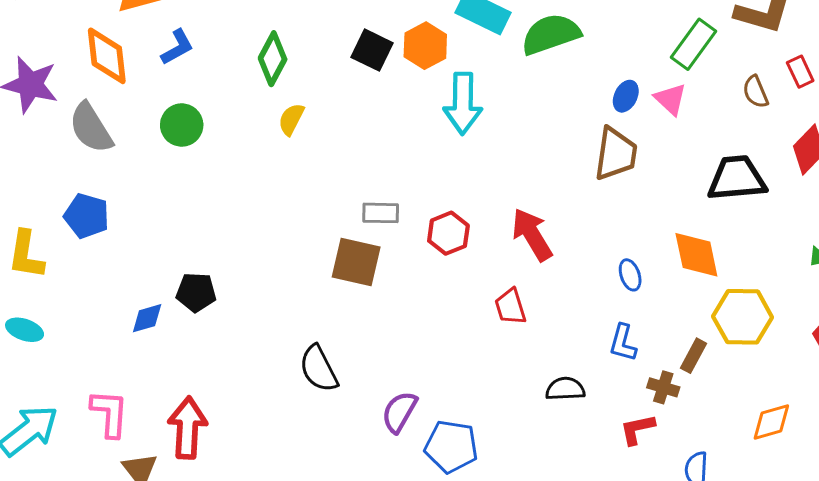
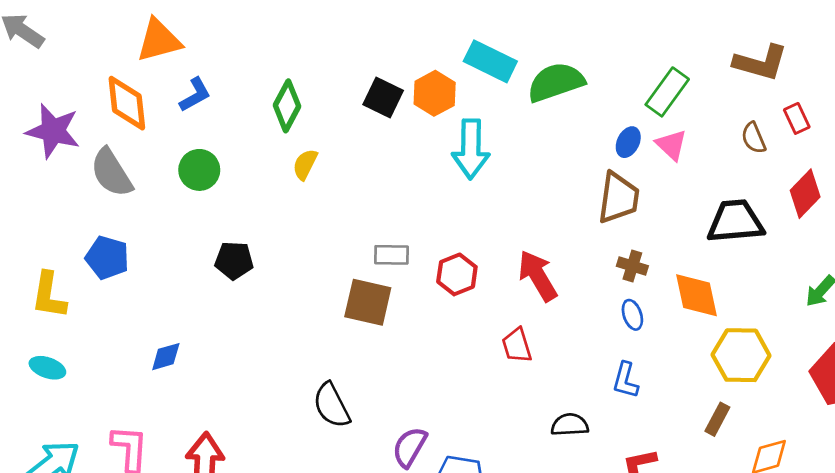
green rectangle: (694, 44) -> (667, 92), moved
black pentagon: (196, 292) -> (234, 260), moved
brown rectangle: (694, 356) -> (717, 419), moved
brown cross: (663, 387) -> (632, 266), moved

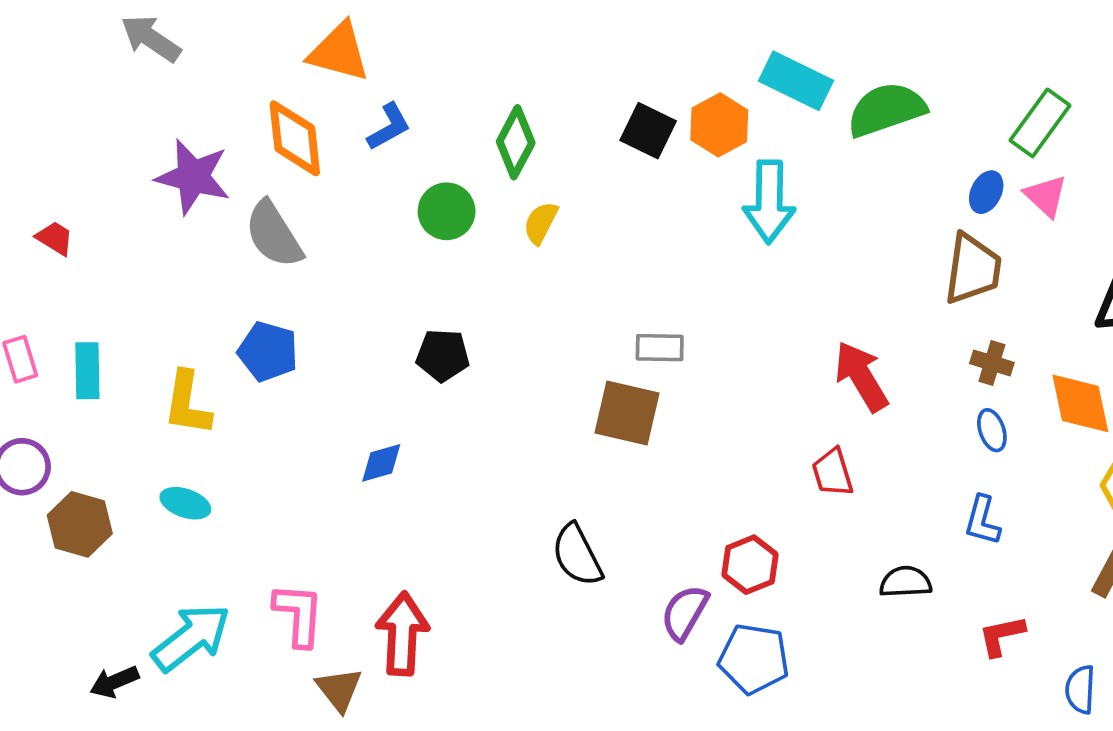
orange triangle: (159, 40) -> (339, 52), turned 30
green circle: (199, 170) -> (447, 211), moved
red hexagon: (457, 274) -> (750, 565), moved
blue diamond: (166, 357) -> (381, 463), moved

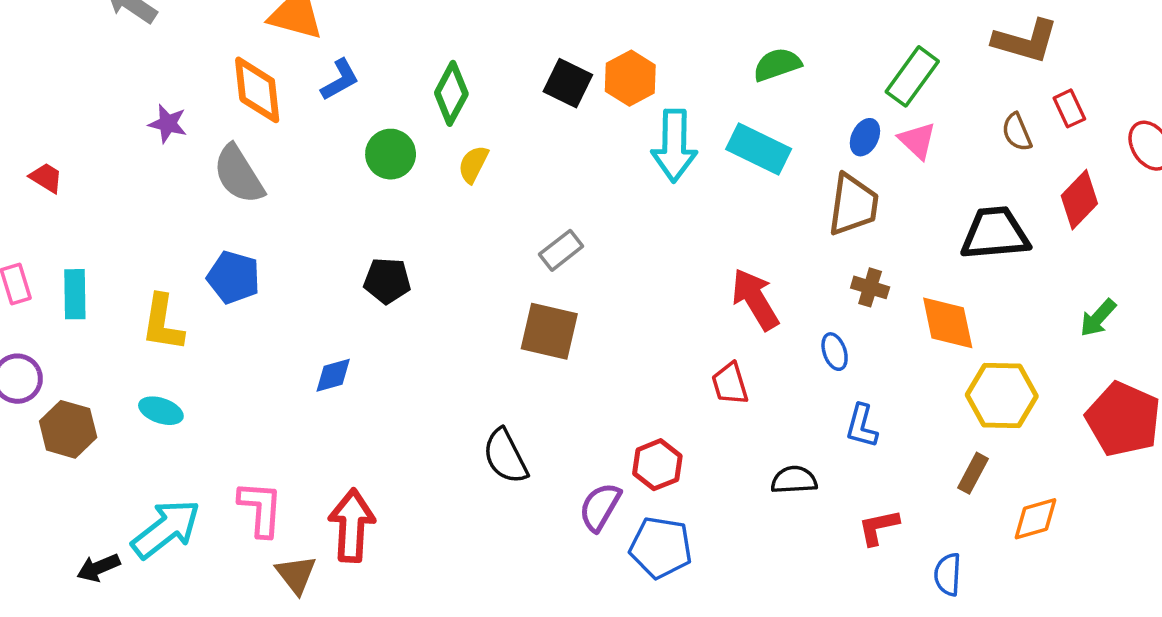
cyan rectangle: (796, 81) -> (759, 149), moved
green semicircle: (886, 110) -> (777, 65), size x0.7
purple star: (193, 177) -> (168, 124), size x0.6
gray rectangle: (660, 348) -> (561, 250), moved, turned -39
blue ellipse: (992, 430) -> (835, 352), moved

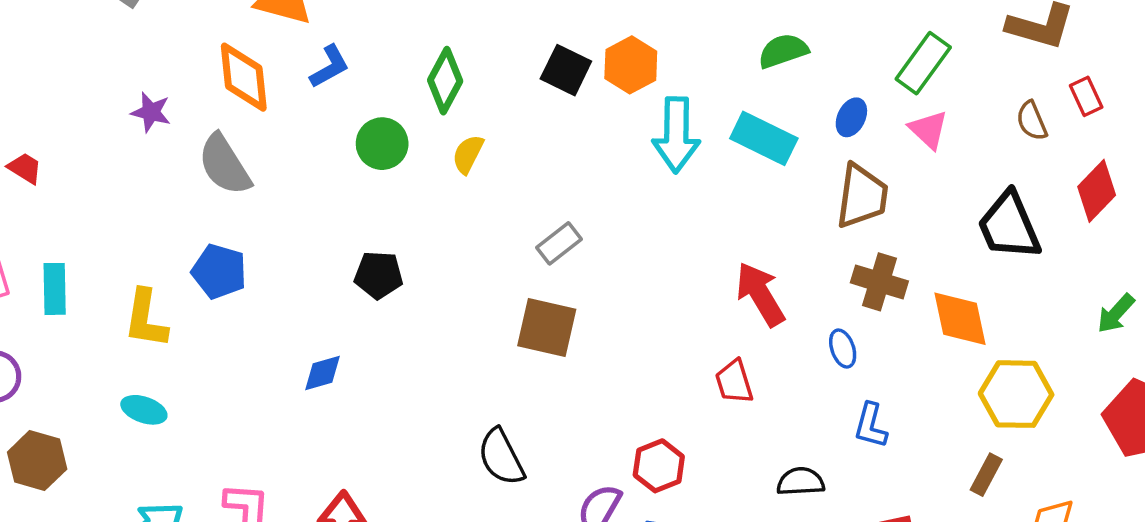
blue ellipse: (865, 137) -> (851, 117), moved
black trapezoid: (995, 233) -> (1009, 226), turned -108
brown cross: (870, 287) -> (879, 282), size x1.4
brown hexagon: (68, 429) -> (37, 461), moved

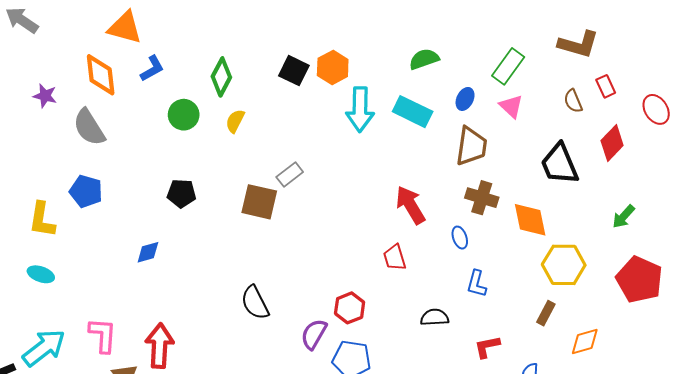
brown square: (547, 327) -> (259, 202), moved

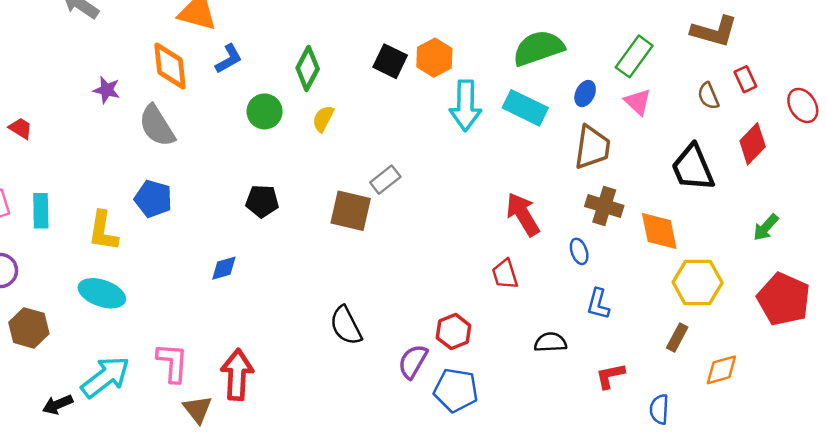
green semicircle: (424, 59) -> (538, 48), size x1.5
cyan ellipse: (41, 274) -> (102, 293), size x1.5

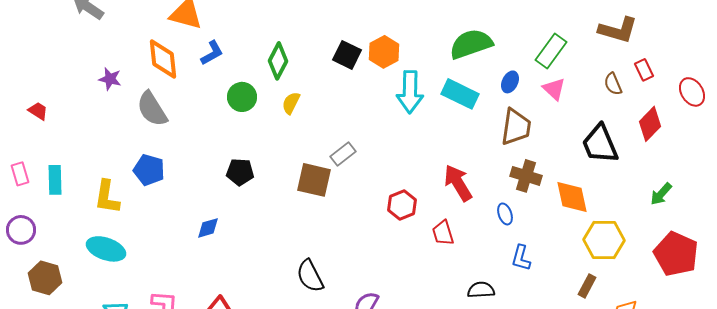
red hexagon: (454, 332) -> (402, 205), moved

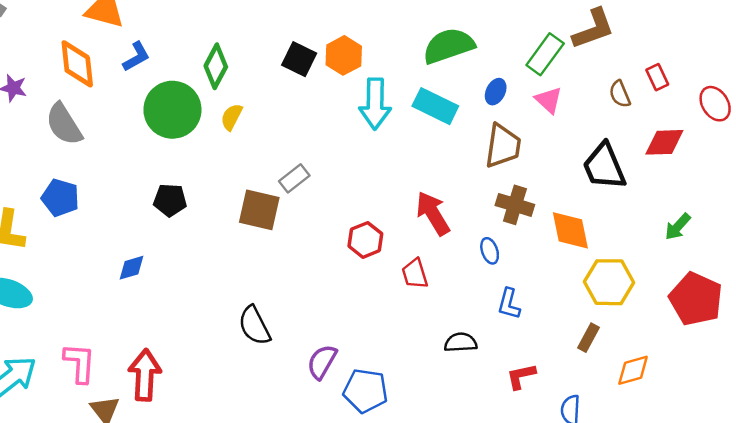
brown L-shape: (618, 30) -> (593, 29), moved, turned -36
green circle: (242, 97) -> (172, 110), size x1.6
red diamond: (650, 124) -> (664, 142), turned 44

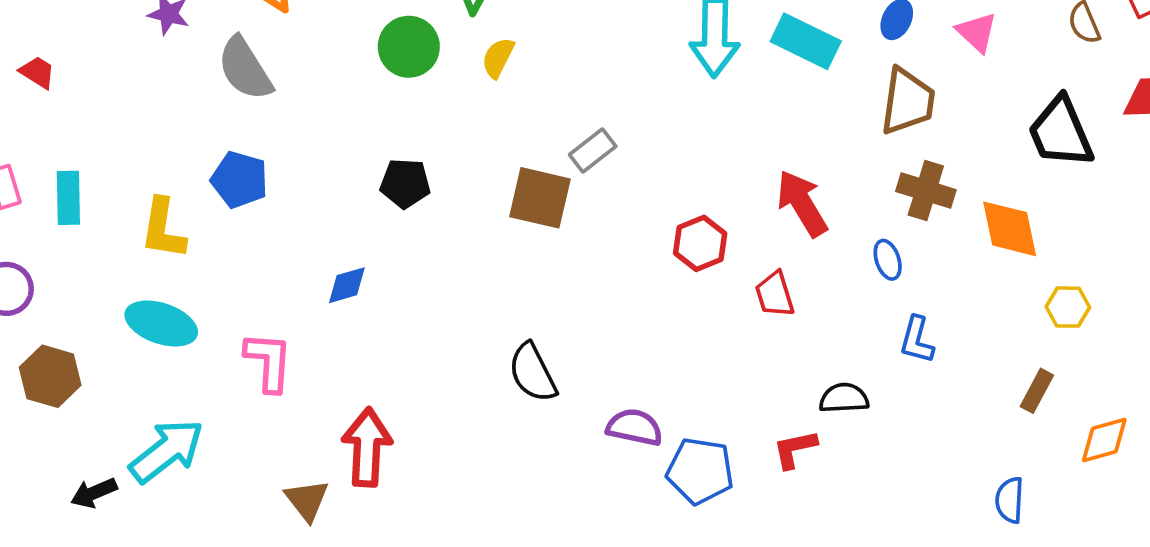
green circle: (172, 110) -> (409, 47), size x0.7
yellow hexagon: (609, 282) -> (1068, 307), size x0.6
purple semicircle: (322, 362) -> (635, 427), turned 72
pink L-shape: (80, 363) -> (269, 362), moved
red L-shape: (521, 376) -> (795, 449), moved

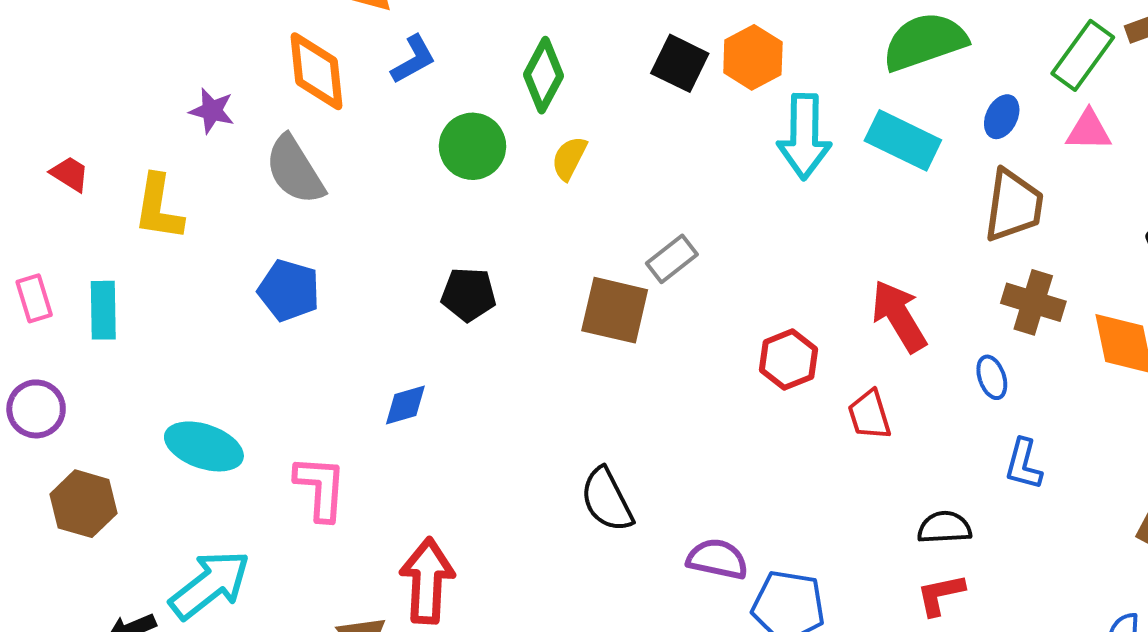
pink triangle: (977, 32) -> (1089, 130), turned -42
yellow L-shape: (163, 229) -> (159, 208), moved
red L-shape: (795, 449) -> (941, 595), moved

